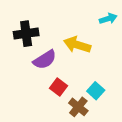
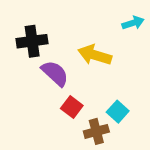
purple semicircle: (45, 60) -> (55, 73), turned -105
brown cross: (78, 107) -> (96, 131), turned 36

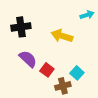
purple semicircle: (55, 73) -> (28, 59), moved

